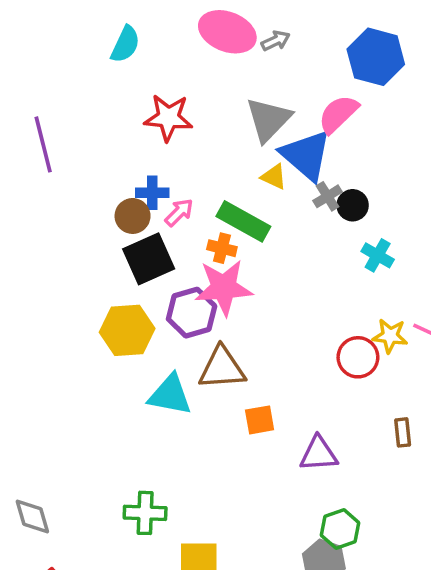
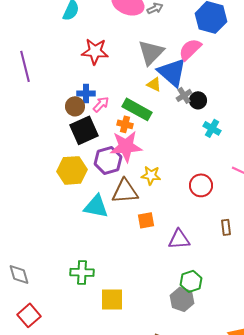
yellow star: (390, 336) -> (151, 175), moved

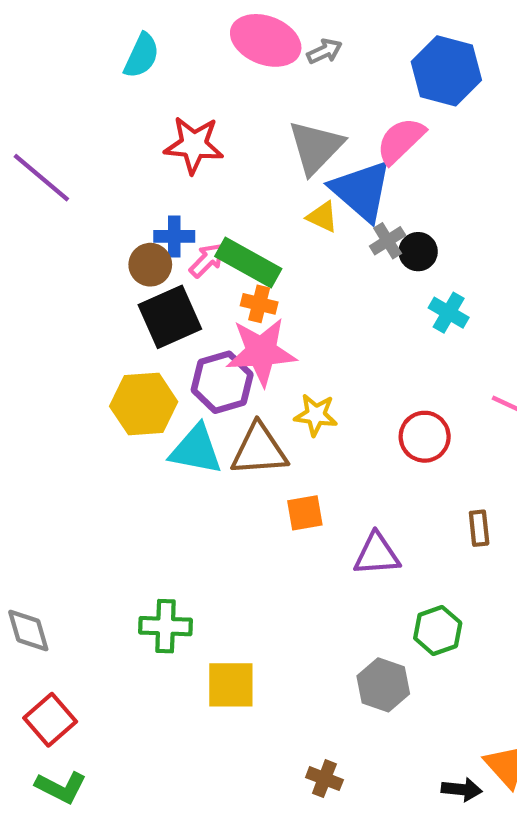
purple line: (25, 66) -> (41, 178), turned -36
green rectangle: (137, 109) -> (248, 263), moved
cyan triangle: (96, 206) -> (196, 450), moved
green hexagon: (191, 281) -> (438, 630), moved

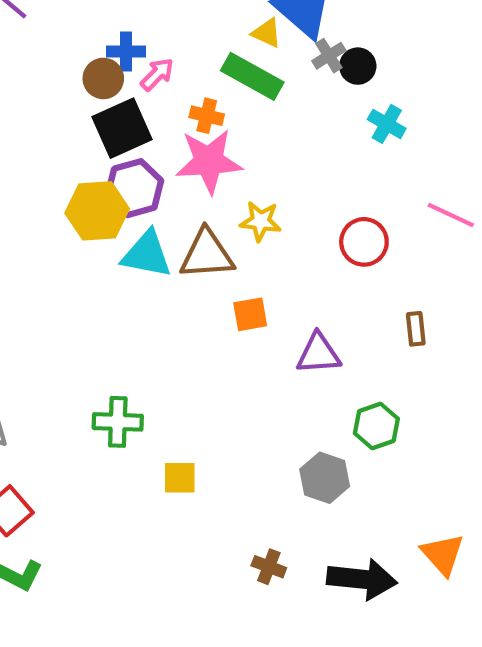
green rectangle: (248, 263) -> (252, 76), moved
purple hexagon: (222, 382) -> (134, 188), moved
yellow square: (231, 685) -> (180, 478), size x0.7
black arrow: (462, 789) -> (362, 579), moved, size x1.8

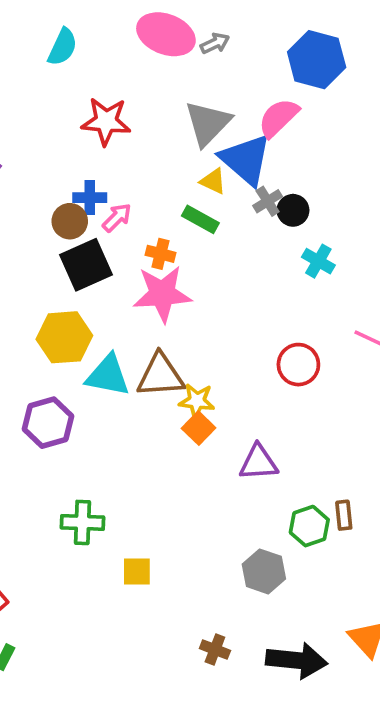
green rectangle: (252, 76) -> (200, 219), size x0.7
purple hexagon: (134, 188) -> (48, 423), moved
yellow star: (261, 221) -> (197, 401), moved
orange square: (250, 314) -> (199, 428), turned -36
brown rectangle: (416, 329) -> (344, 515), moved

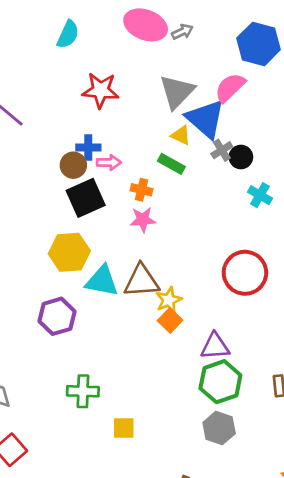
pink arrow: (117, 218) -> (109, 162), turned 45
pink star: (162, 294) -> (143, 220), size x0.6
red circle: (298, 365) -> (245, 273), size x1.4
yellow star: (197, 401) -> (169, 300), turned -30
green hexagon: (309, 526) -> (220, 382), moved, size x1.4

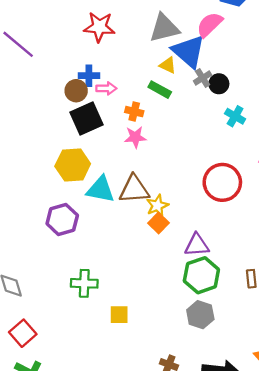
gray triangle: (177, 92) -> (164, 28), turned 32

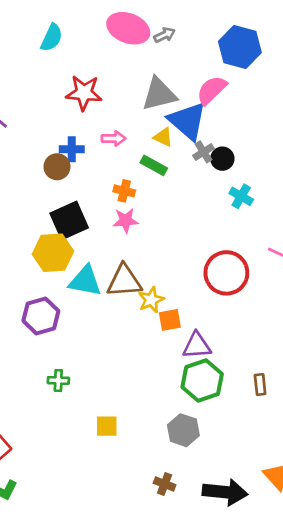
pink arrow: (106, 88) -> (113, 138), moved
black square: (87, 119) -> (69, 220), moved
orange square: (159, 223) -> (170, 320), moved, turned 36
green cross: (84, 283) -> (58, 380), moved, size x0.7
gray hexagon: (200, 315) -> (183, 430), moved

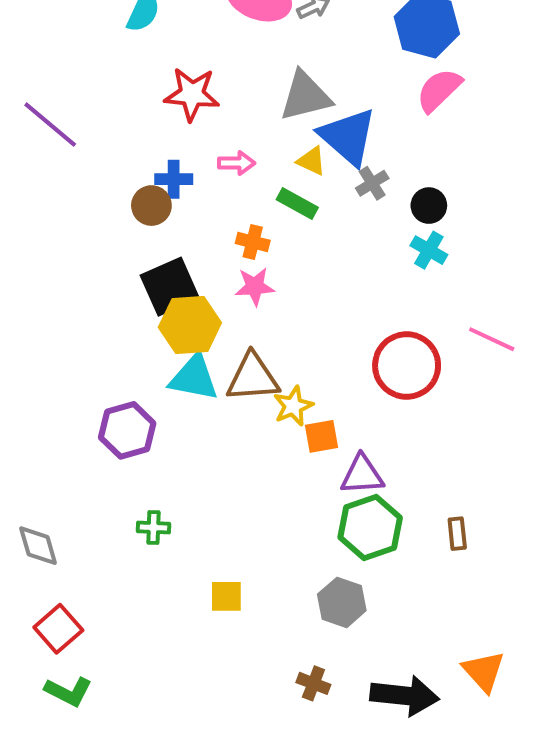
pink semicircle: (212, 90) -> (439, 90), moved
black circle: (222, 159) -> (429, 206), moved
yellow hexagon: (53, 253) -> (190, 325), moved

